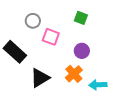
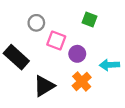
purple circle: (82, 51) -> (77, 54), moved
cyan arrow: (98, 85) -> (109, 65), moved

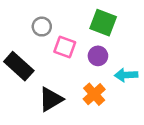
green square: (89, 19) -> (103, 23), size x1.5
purple circle: (77, 54) -> (98, 56), moved

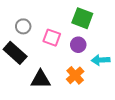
gray circle: (42, 27) -> (23, 26), moved
black triangle: (51, 99) -> (41, 79), turned 30

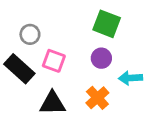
pink square: (52, 38) -> (54, 61), moved

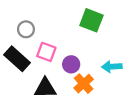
purple circle: (101, 58) -> (71, 64), moved

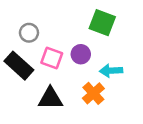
purple circle: (71, 64) -> (81, 54), moved
cyan arrow: (112, 67) -> (111, 71), moved

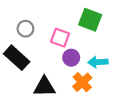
purple circle: (81, 54) -> (71, 58), moved
pink square: (52, 58) -> (60, 38), moved

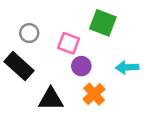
cyan arrow: (98, 62) -> (127, 67), moved

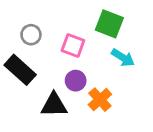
purple circle: (81, 66) -> (76, 81), moved
cyan arrow: (127, 67) -> (123, 58), moved, turned -145

